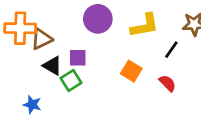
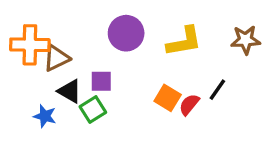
black line: (171, 50) -> (217, 90), moved
red semicircle: (167, 83) -> (189, 105), moved, turned -96
blue star: (32, 105) -> (45, 116), moved

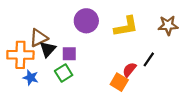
orange cross: (30, 45) -> (20, 55), moved
black triangle: (70, 91) -> (48, 49), moved, turned 42
orange square: (168, 98) -> (119, 82), moved

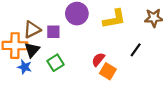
black triangle: (48, 49) -> (32, 50), moved
purple square: (69, 54) -> (53, 32), moved
red semicircle: (129, 70) -> (98, 59), moved

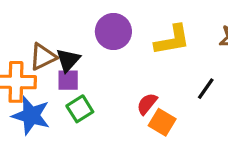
purple square: (53, 32) -> (68, 80), moved
black triangle: (32, 50) -> (68, 60), moved
blue star: (25, 67) -> (31, 116), size x1.6

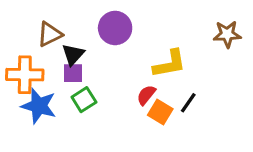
yellow L-shape: (172, 40) -> (170, 64), moved
brown triangle: (43, 57) -> (50, 34), moved
black line: (206, 89) -> (188, 103), moved

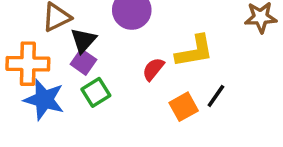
purple square: (73, 73) -> (83, 62), turned 35
red semicircle: (146, 95) -> (153, 69), moved
orange square: (160, 112) -> (184, 107), turned 30

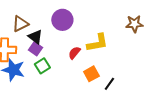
black triangle: (83, 40) -> (35, 37), turned -35
black line: (216, 96) -> (109, 84), moved

